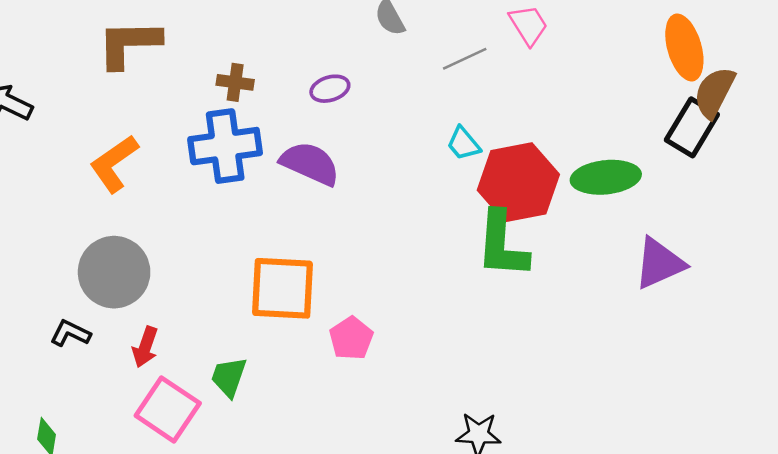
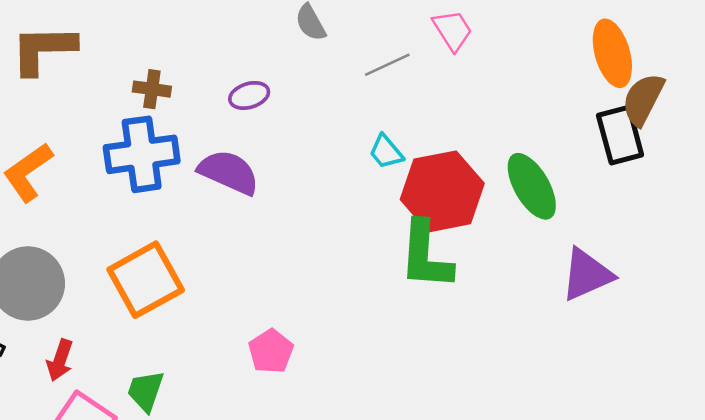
black rectangle: (692, 127) -> (620, 135), turned -46
green ellipse: (606, 177) -> (532, 186), turned 66
orange square: (282, 288) -> (146, 280), moved, turned -32

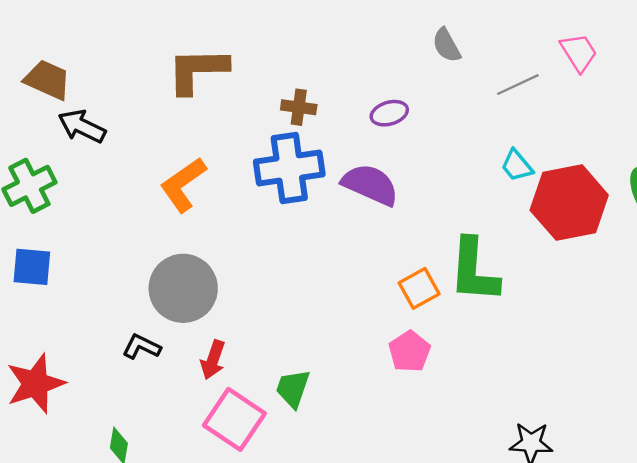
green L-shape: (426, 255) -> (474, 270), moved
orange square: (146, 280) -> (419, 288), moved, size x0.6

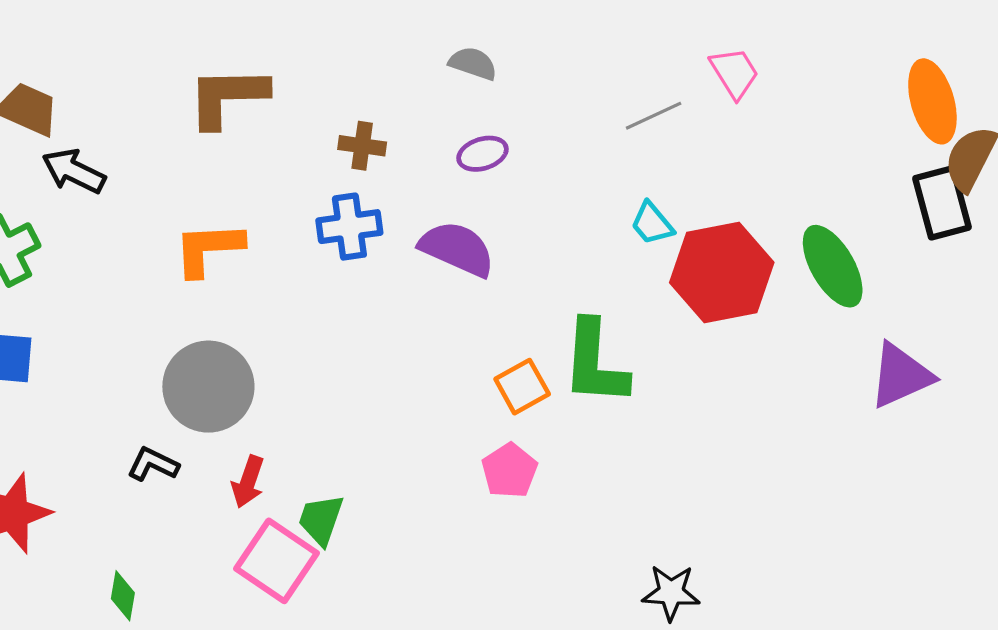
gray semicircle: (446, 45) -> (473, 63), moved, turned 138
blue cross: (289, 168) -> (349, 227), size x0.7
orange L-shape: (183, 185) -> (208, 249), turned 32
green trapezoid: (293, 388) -> (321, 520), moved

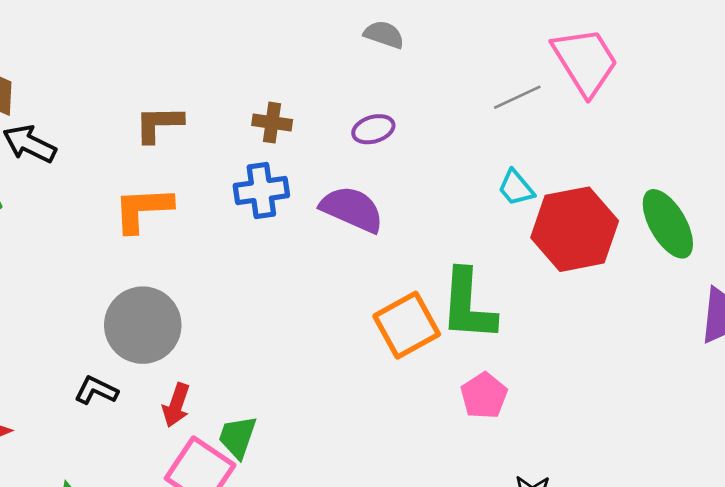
gray semicircle: (473, 63) -> (384, 35), moved
pink trapezoid: (734, 73) -> (585, 61), size x1.6
brown L-shape: (227, 97) -> (159, 124), moved, size x0.7
orange square: (522, 387) -> (407, 325), size x1.4
pink pentagon: (509, 471) -> (484, 396), moved

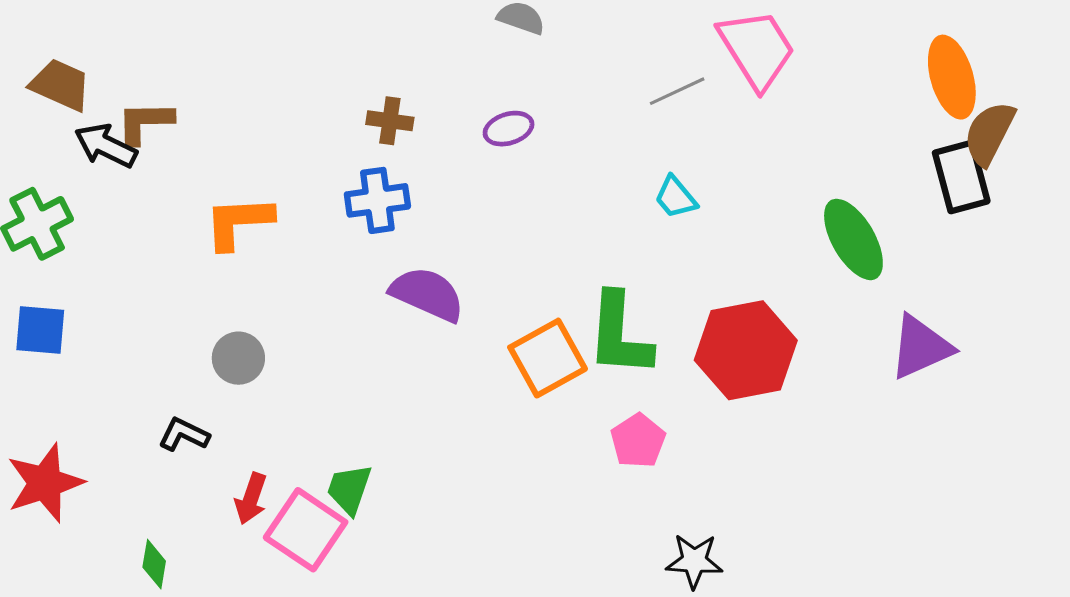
brown L-shape: (159, 124) -> (145, 122), moved
purple semicircle: (352, 209) -> (427, 294), moved
red hexagon: (575, 229) -> (746, 350), moved
gray circle: (143, 325) -> (238, 358), size x0.6
red arrow: (176, 405) -> (251, 499), moved

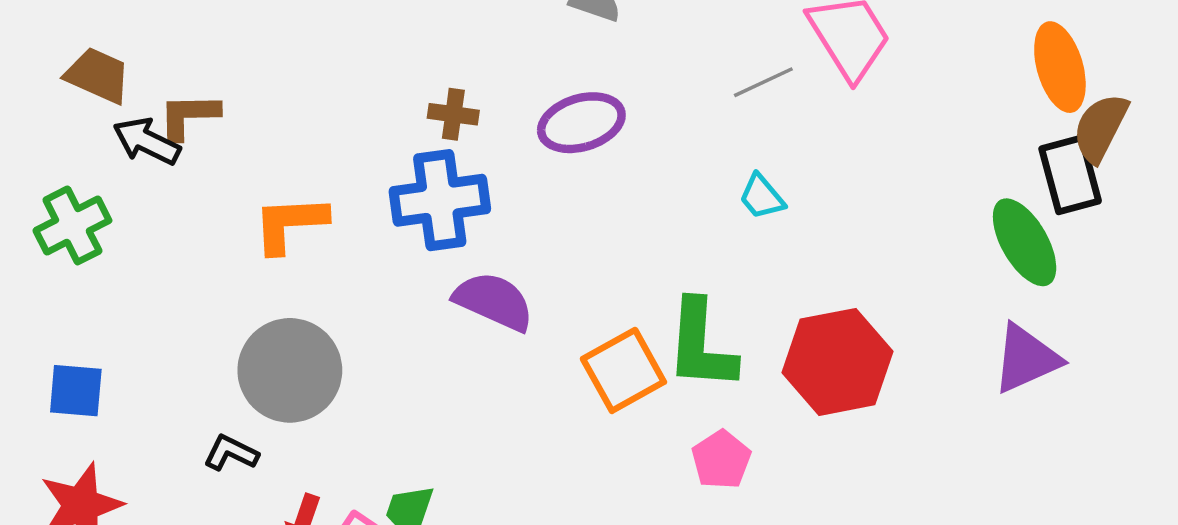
purple ellipse: (509, 129) -> (581, 123), size x1.6
blue cross: (377, 200) -> (440, 200), size x1.4
green ellipse: (853, 239) -> (1025, 242), moved
blue square: (40, 330) -> (76, 391), moved
gray circle: (238, 358) -> (290, 370), size x1.8

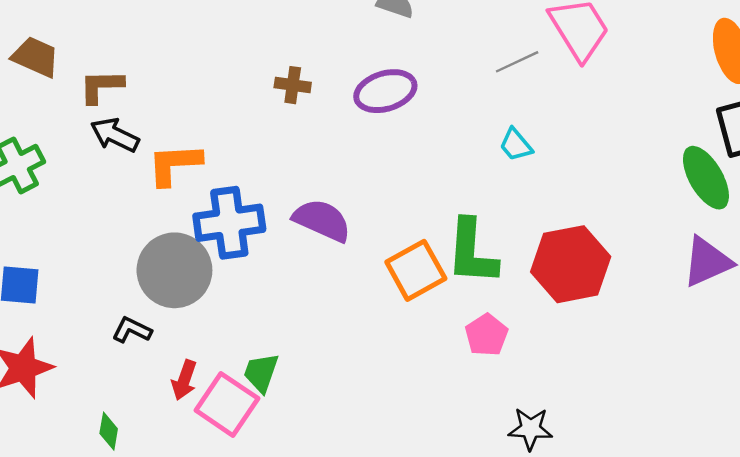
black arrow: (147, 141) -> (115, 135), moved
blue cross: (440, 200) -> (229, 223), moved

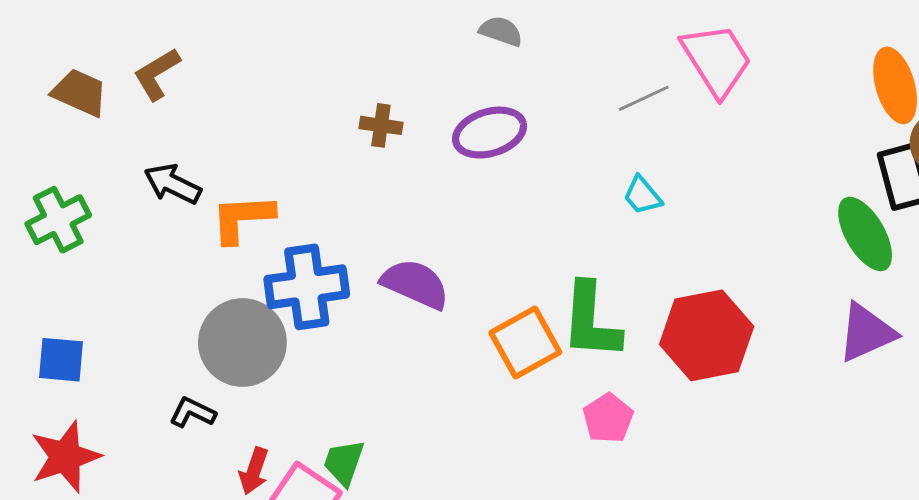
brown L-shape: (101, 86) -> (157, 74), moved, turned -30

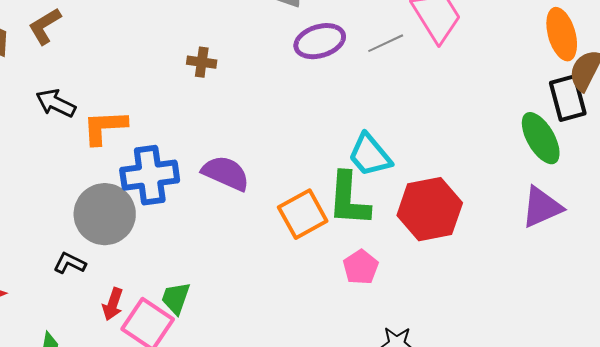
purple ellipse: (490, 133) -> (320, 41), moved
cyan trapezoid: (642, 195) -> (370, 155), moved, size x1.6

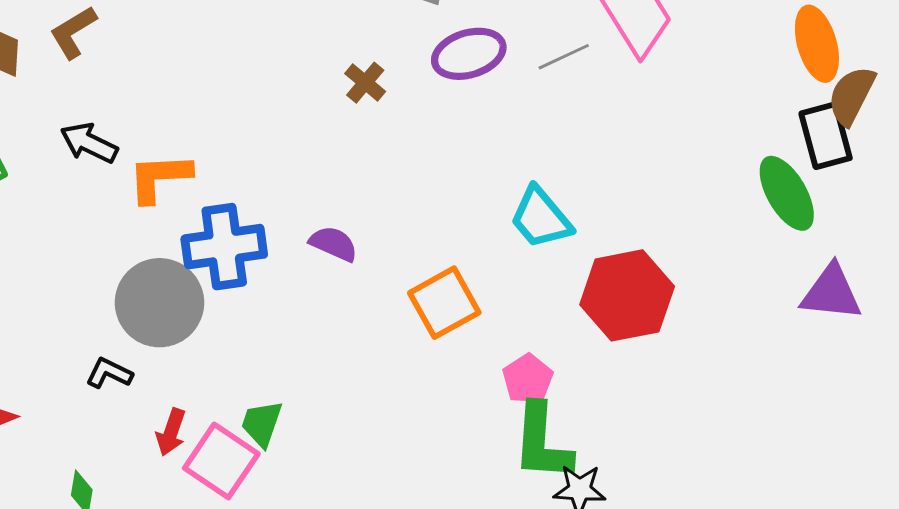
brown cross: (202, 62) -> (365, 83), moved, turned 32
purple semicircle: (226, 173) -> (334, 244), size x0.7
green L-shape: (349, 199) -> (542, 442), moved
purple triangle: (542, 207) -> (831, 293), moved, turned 30

